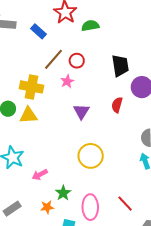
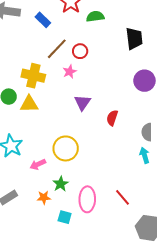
black trapezoid: (120, 66) -> (134, 39), moved
red semicircle: (117, 105) -> (112, 118), moved
yellow circle: (91, 156) -> (66, 148), moved

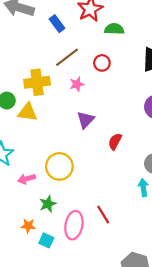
red circle: (80, 51) -> (102, 63), moved
yellow cross: (33, 76) -> (37, 82), turned -30
red line: (123, 197) -> (103, 215), moved
orange star: (44, 198) -> (28, 226), moved

